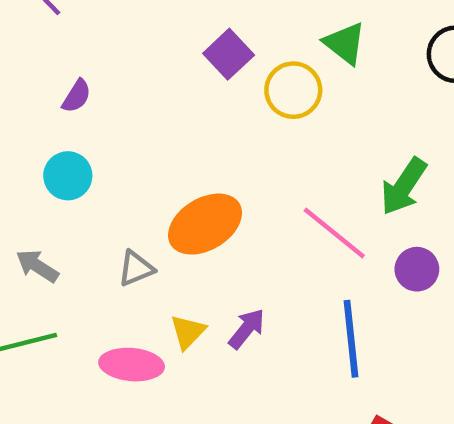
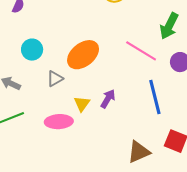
cyan circle: (68, 176) -> (32, 50), moved

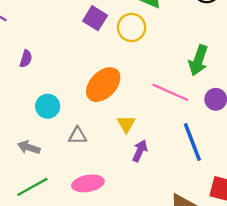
orange ellipse: (83, 55) -> (103, 85), moved
gray triangle: (55, 79) -> (77, 136), turned 36
yellow triangle: (82, 104) -> (126, 124), moved

